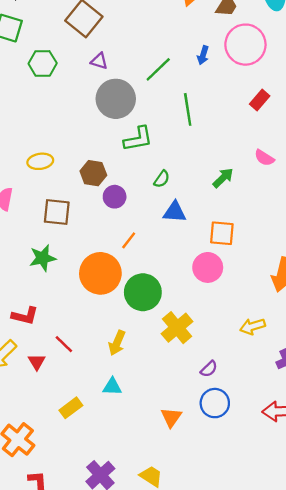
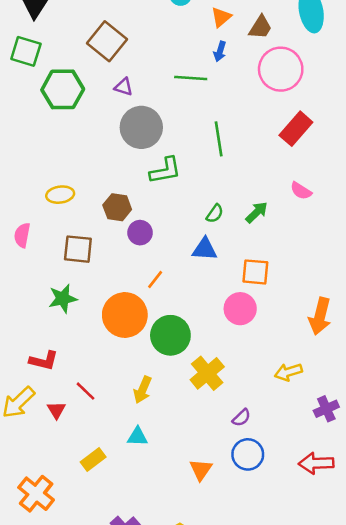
blue arrow: (203, 55) -> (220, 51), moved
green hexagon: (43, 63) -> (63, 89), size x1.4
green line: (158, 69) -> (191, 78), moved, turned 48
red rectangle: (260, 100) -> (296, 129), size x1.5
green semicircle: (162, 179) -> (215, 214), moved

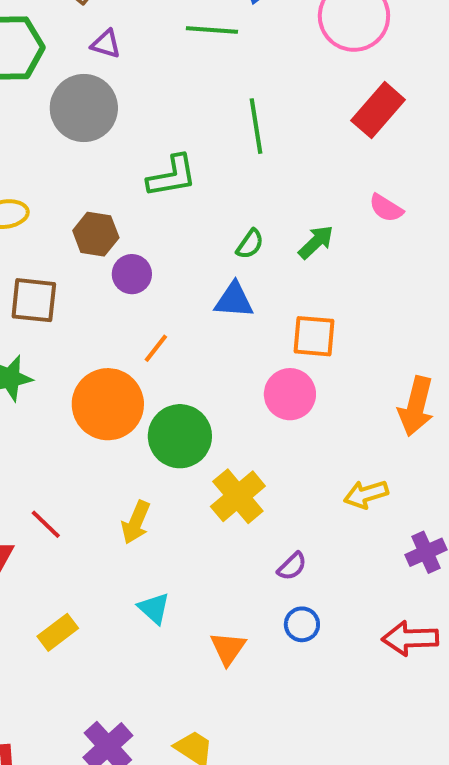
gray circle: (141, 127) -> (84, 108), moved
cyan triangle: (137, 437) -> (154, 608), moved, turned 40
blue circle: (248, 454) -> (302, 624), size x0.7

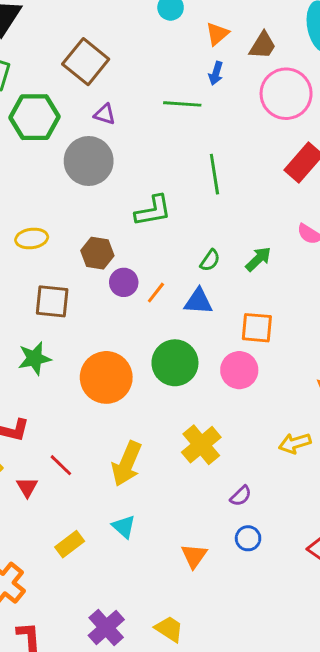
orange line: (156, 348) -> (156, 293), moved
green circle: (180, 436) -> (175, 363), moved
yellow arrow: (136, 522) -> (127, 464), size x1.4
cyan triangle: (154, 608) -> (124, 527), moved

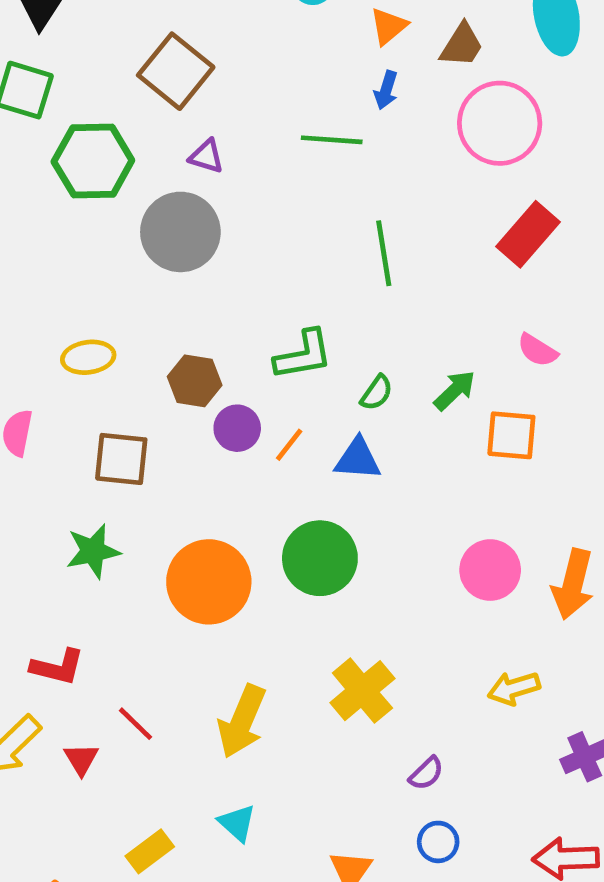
green L-shape: (153, 211) -> (303, 355), moved
orange square: (257, 328) -> (511, 435), moved
pink circle: (239, 370) -> (490, 570), moved

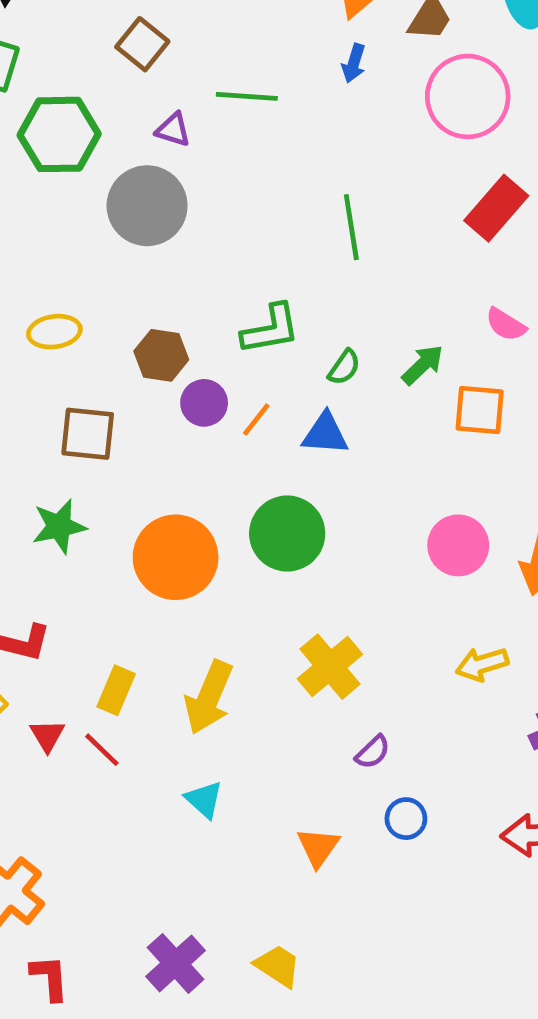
brown square: (176, 71) -> (142, 44), size x0.7
green line: (332, 140) -> (247, 96), moved
red line: (136, 724) -> (102, 750), moved
purple semicircle: (426, 773) -> (373, 752), moved
yellow rectangle: (150, 851) -> (116, 690), moved, turned -30

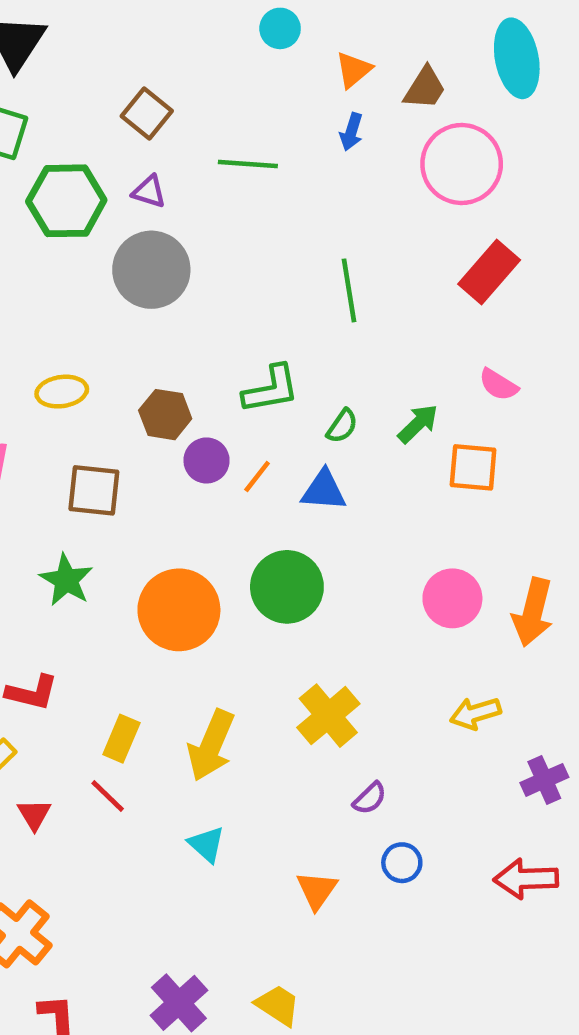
purple triangle: (173, 130) -> (149, 192), moved
green star: (59, 526) -> (66, 580), turned -30
red triangle: (47, 735) -> (34, 814), moved

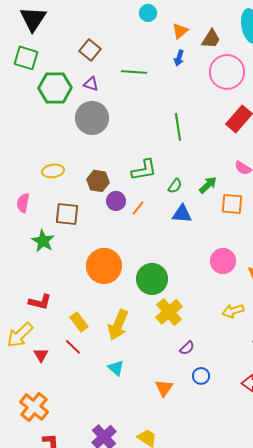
blue triangle: (324, 490) -> (182, 214), moved
green star: (66, 580) -> (43, 241), moved
green circle: (287, 587) -> (152, 279), moved
yellow rectangle: (121, 739) -> (79, 322), turned -60

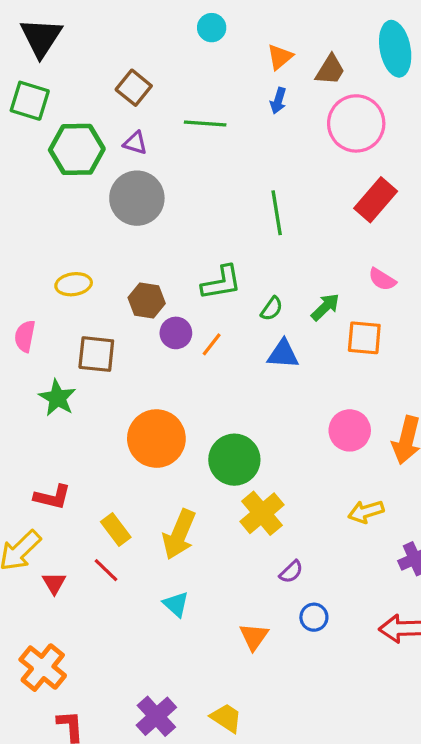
cyan circle: (148, 13) -> (212, 28), moved

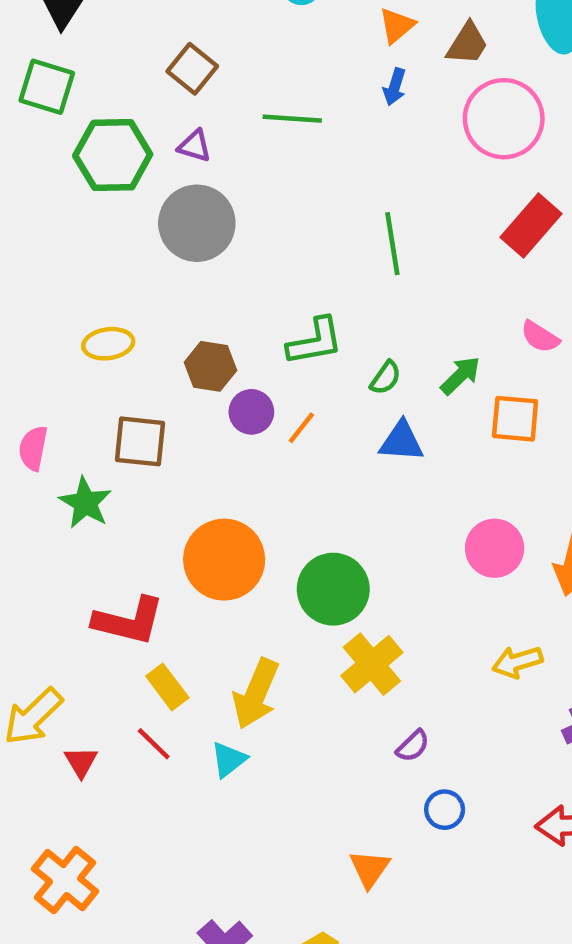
pink semicircle: (25, 336) -> (33, 448), moved
red L-shape: (52, 497) -> (129, 621), moved, size x1.4
cyan triangle: (176, 604) -> (229, 760), moved, turned 40
orange triangle: (254, 637) -> (370, 869), moved

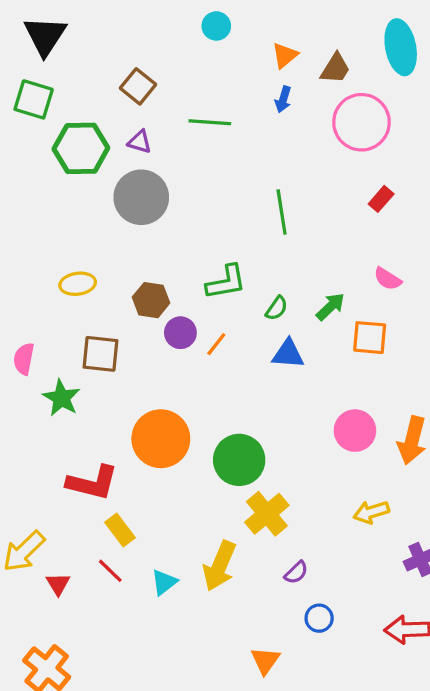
red rectangle: (531, 225) -> (381, 199), size x0.6
yellow arrow: (256, 694) -> (220, 566), moved

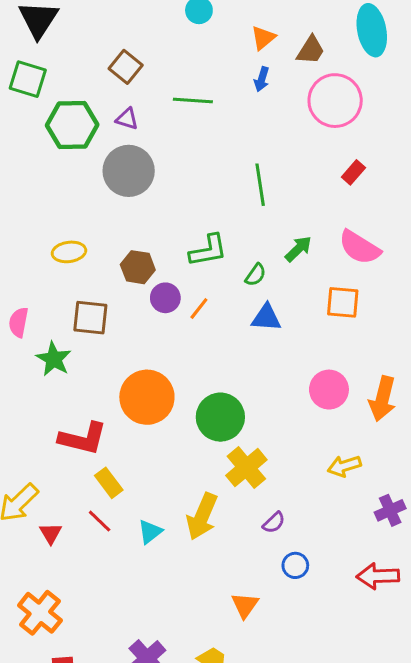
pink semicircle: (388, 279) -> (360, 247), size x1.6
green arrow: (330, 307) -> (298, 249), moved

